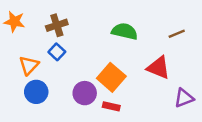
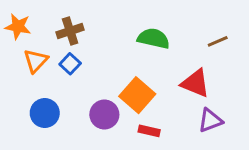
orange triangle: (29, 65) -> (36, 61), moved
purple triangle: (184, 98) -> (210, 120), moved
red rectangle: (111, 106) -> (149, 131), moved

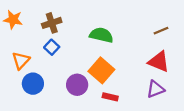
green semicircle: (154, 38) -> (101, 35), moved
orange triangle: (36, 61) -> (21, 60), moved
red triangle: (195, 83) -> (159, 62), moved

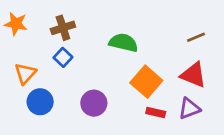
orange square: (101, 70) -> (146, 82), moved
red rectangle: (110, 97) -> (156, 113), moved

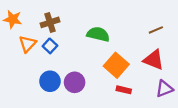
orange triangle: (25, 74) -> (28, 44), moved
blue circle: (40, 102) -> (50, 81), moved
purple triangle: (189, 108) -> (164, 89), moved

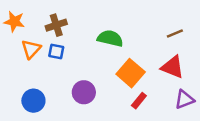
blue square: (50, 46) -> (56, 51), turned -32
blue circle: (50, 81) -> (33, 101), moved
red rectangle: (124, 90) -> (139, 101), turned -64

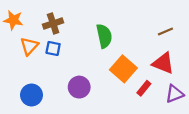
green semicircle: (110, 38) -> (104, 36), turned 65
red rectangle: (139, 101) -> (144, 88), moved

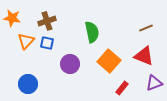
purple circle: (79, 87) -> (70, 64), moved
red rectangle: (144, 88) -> (122, 88), moved

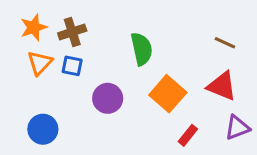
orange star: (12, 18) -> (34, 27), moved, turned -30
brown line: (146, 28) -> (225, 43), turned 48

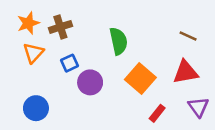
blue square: (72, 66) -> (69, 63), moved, turned -36
red triangle: (222, 86) -> (185, 72), turned -32
purple triangle: (237, 128) -> (198, 107), turned -45

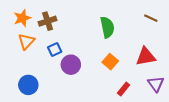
brown line: (188, 36) -> (151, 18), moved
green semicircle: (118, 41) -> (107, 27), moved
orange square: (140, 79) -> (110, 62), size x0.7

